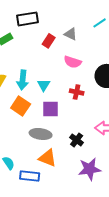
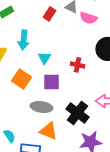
pink semicircle: (73, 62) -> (88, 18), moved
cyan arrow: (23, 80) -> (23, 40), moved
black cross: (77, 140) -> (77, 113), size x1.6

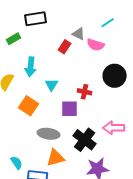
red rectangle: (49, 14) -> (65, 47), moved
purple square: (51, 82) -> (70, 109), moved
orange triangle: (48, 131) -> (56, 158), turned -36

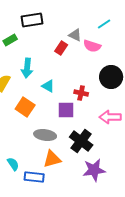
cyan triangle: (52, 85) -> (48, 86), turned -32
pink arrow: (114, 128) -> (110, 117), moved

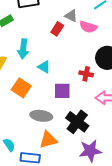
red cross: (81, 93) -> (86, 74), moved

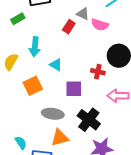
orange square: (21, 88) -> (33, 86), turned 30

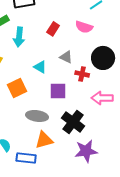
gray triangle: (83, 14) -> (66, 57), moved
cyan arrow: (35, 47) -> (19, 37), moved

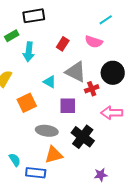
gray triangle: (66, 57) -> (76, 72), size x1.6
red cross: (82, 74) -> (92, 89), turned -32
purple star: (86, 151) -> (101, 175), moved, size x0.6

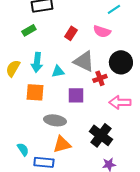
green rectangle: (12, 36) -> (29, 30), moved
cyan arrow: (29, 52) -> (37, 62), moved
cyan triangle: (50, 82) -> (58, 71), turned -40
orange square: (27, 103) -> (35, 92), turned 30
black cross: (83, 137) -> (101, 135), moved

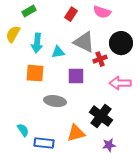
yellow semicircle: (13, 68) -> (13, 34), moved
orange triangle: (62, 144) -> (76, 133), moved

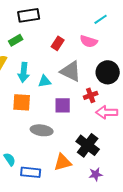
red cross: (100, 59) -> (91, 95), moved

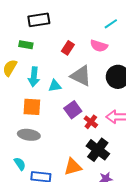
green rectangle: (16, 40) -> (26, 45), turned 40
red cross: (91, 95) -> (91, 122), moved, turned -32
purple square: (63, 105) -> (73, 110), turned -36
gray ellipse: (42, 130) -> (29, 135), moved

